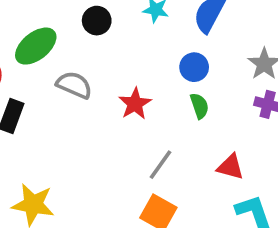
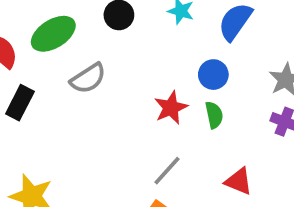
gray semicircle: (74, 85) -> (88, 78), turned 117
red star: (135, 104) -> (171, 108), moved

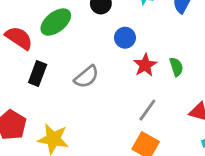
blue circle: (213, 75) -> (125, 38), moved
gray semicircle: (88, 78) -> (86, 77), moved

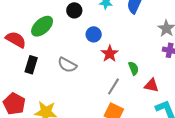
green semicircle: (176, 67) -> (134, 68), moved
gray semicircle: (86, 77) -> (67, 65), turned 72

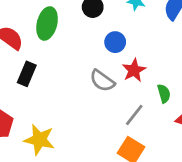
green ellipse: (42, 26) -> (47, 23), turned -40
gray semicircle: (67, 65) -> (102, 81), moved

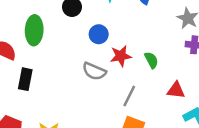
red star: (134, 70) -> (121, 56), turned 30
green semicircle: (164, 94) -> (151, 60), moved

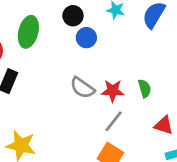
blue circle: (99, 34) -> (86, 38), moved
red star: (121, 56) -> (113, 91), moved

